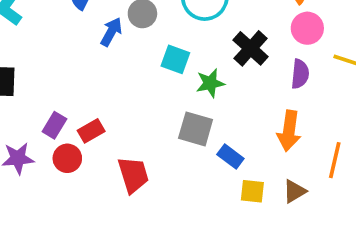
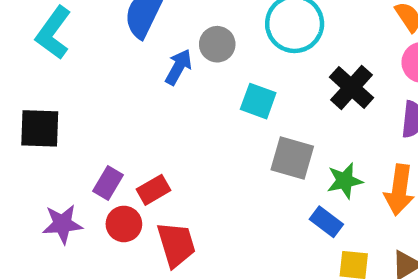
green star: (210, 83) -> (345, 181), moved
gray square: (196, 129) -> (292, 158), moved
red trapezoid: (133, 175) -> (176, 244), moved

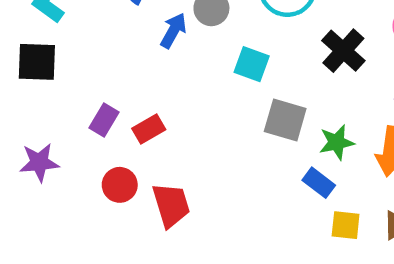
black square: (40, 128) -> (37, 62), moved
purple rectangle: (108, 183) -> (104, 120), moved
red rectangle: (153, 190) -> (149, 129), moved
purple star: (62, 224) -> (39, 163), moved

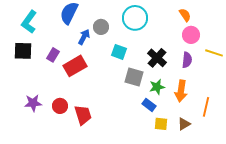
black cross: (343, 51) -> (157, 58), moved
purple rectangle: (104, 120) -> (53, 55), moved
red rectangle: (149, 129) -> (75, 66), moved, size x1.6
purple star: (39, 163) -> (33, 103), moved

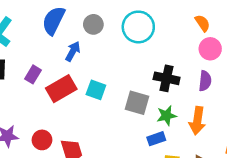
gray circle: (101, 27) -> (93, 24), moved
cyan square: (119, 52) -> (96, 90), moved
black cross: (157, 58) -> (167, 78), turned -30
blue rectangle: (149, 105) -> (156, 139), turned -56

